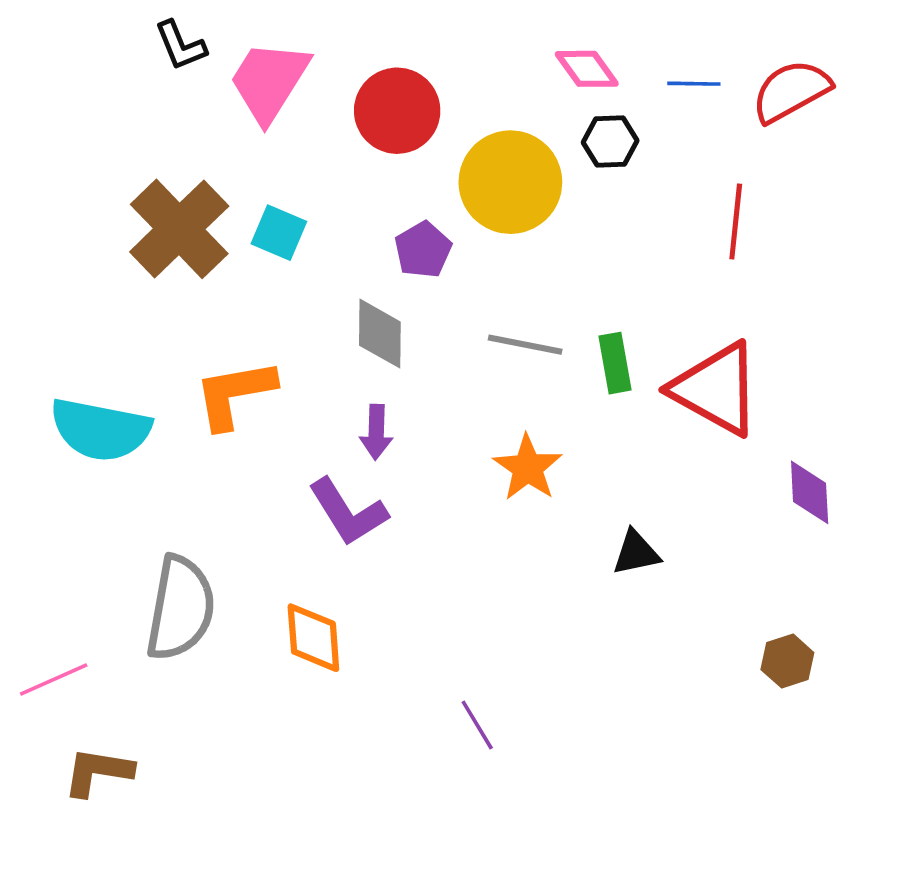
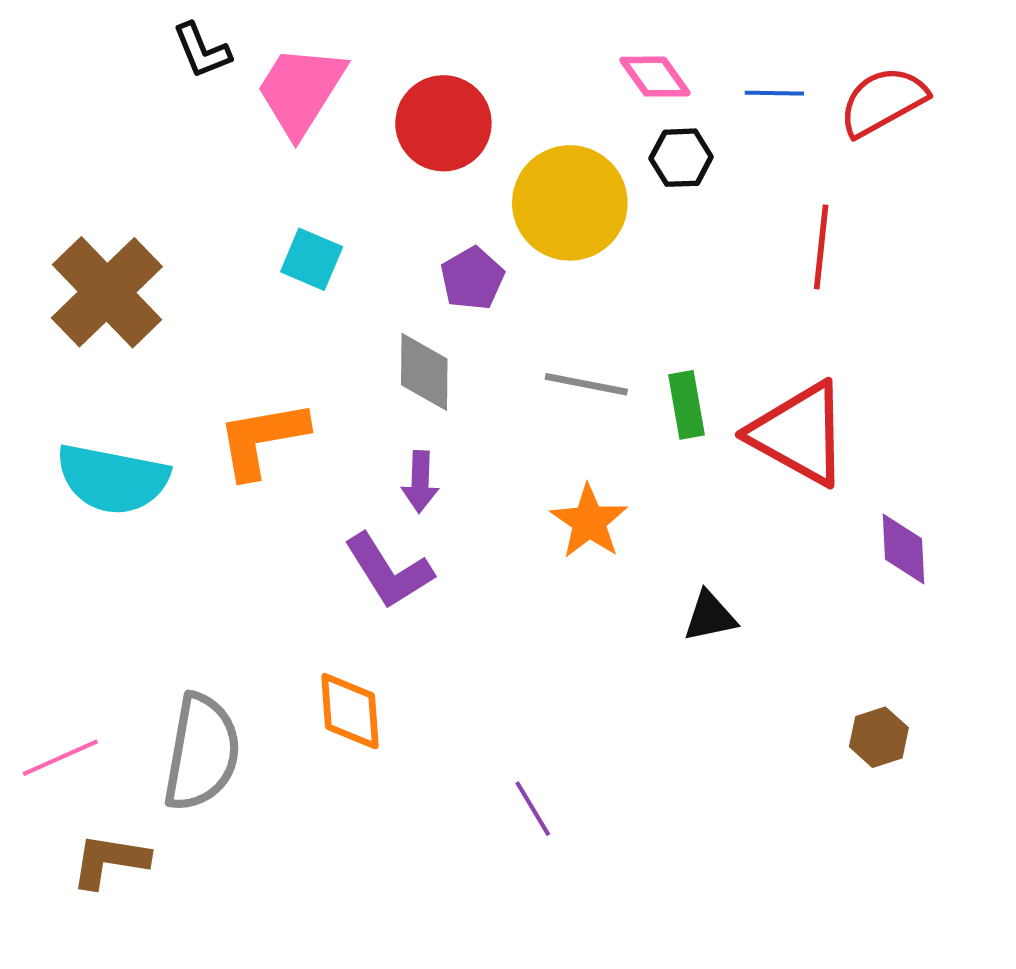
brown cross: (179, 229) -> (107, 292), moved
gray semicircle: (180, 608) -> (202, 752), moved

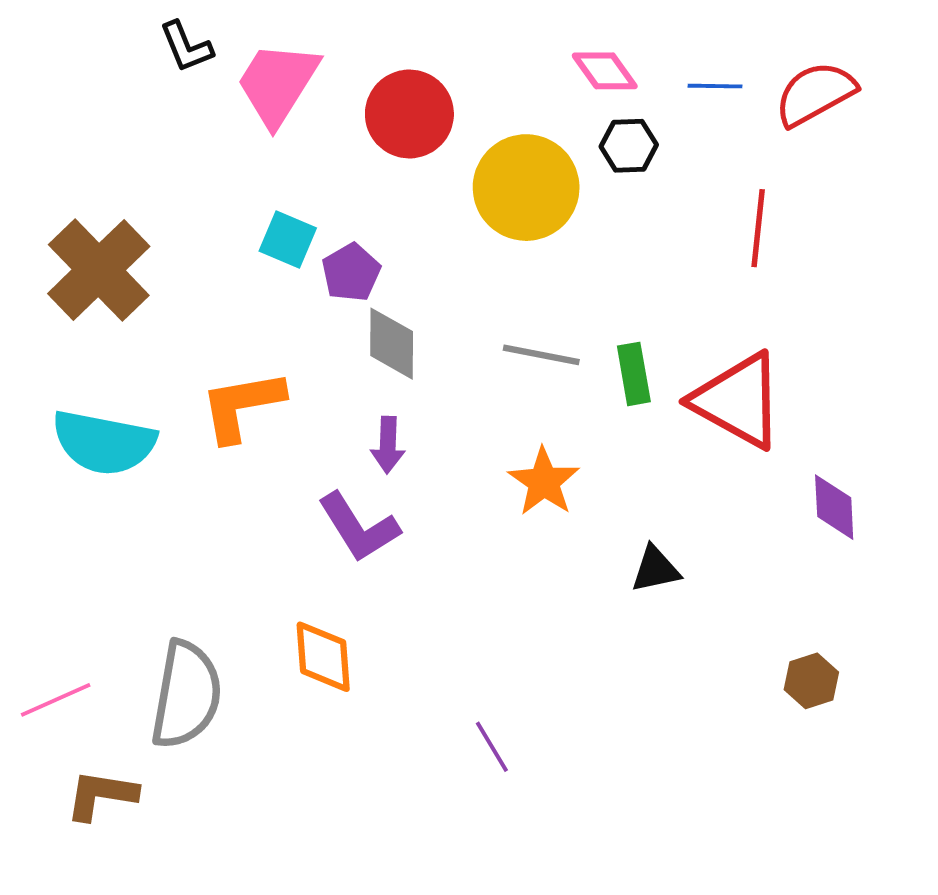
purple pentagon: (472, 278) -> (351, 273), moved

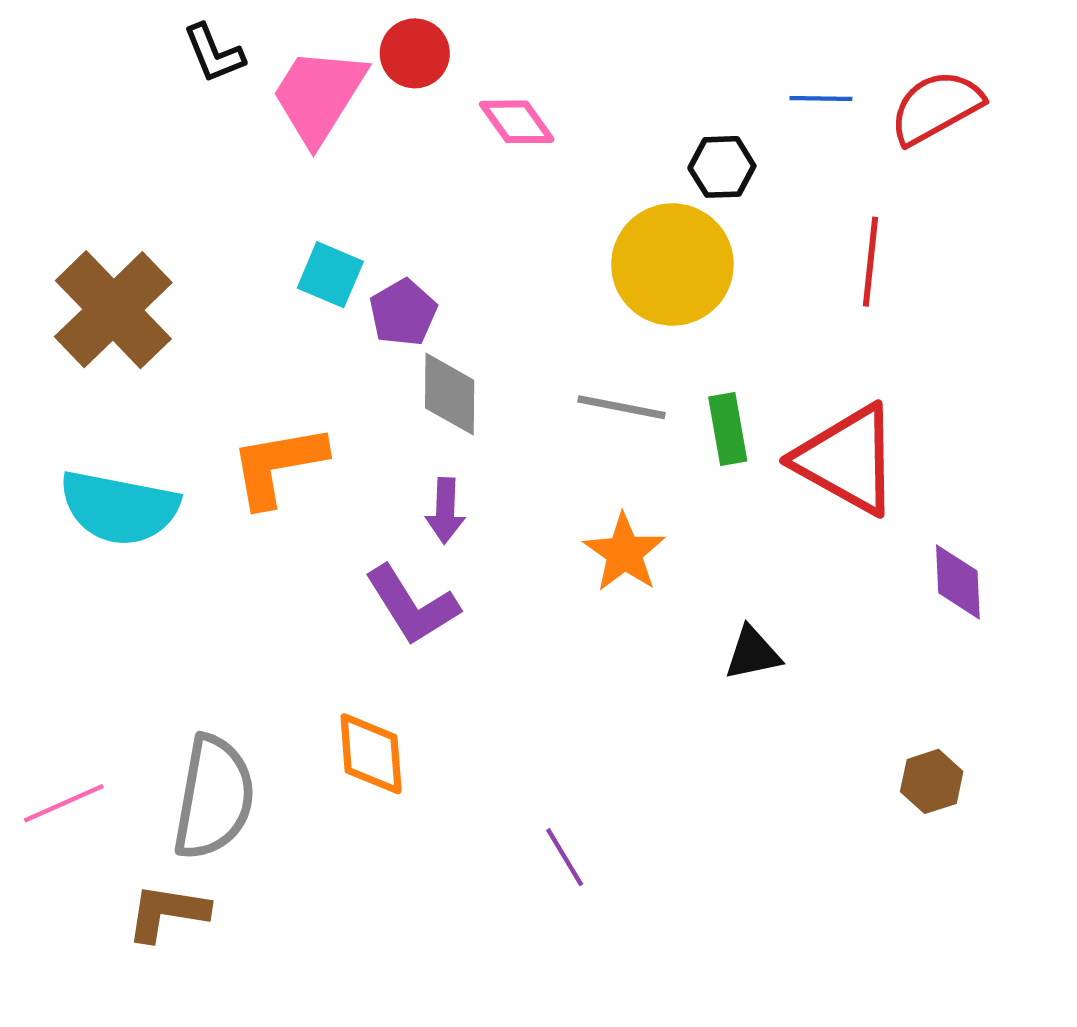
pink diamond: (605, 71) -> (517, 122), moved
red circle: (409, 114) -> (415, 53), moved, size x0.7
yellow circle: (526, 188) -> (672, 265), moved
brown L-shape: (101, 795) -> (167, 912), moved

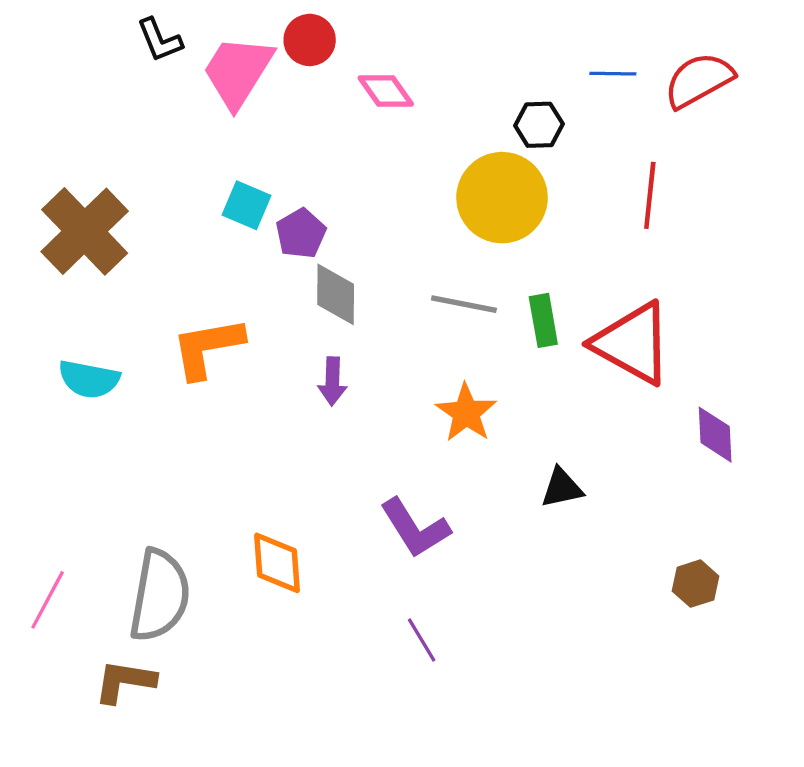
cyan semicircle: (119, 508) -> (89, 379), size x0.7
purple L-shape: (412, 605) -> (415, 528), moved
pink line: (64, 803) -> (48, 600), turned -38

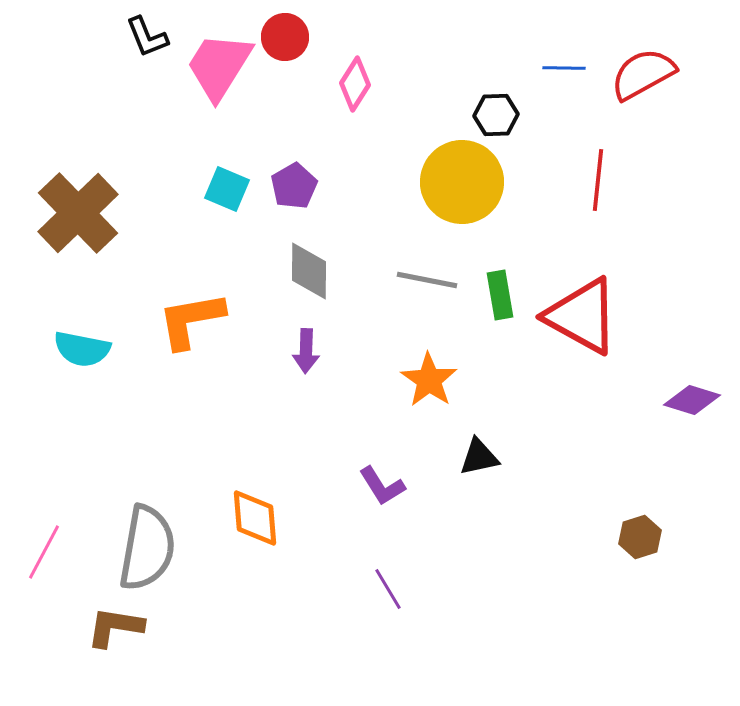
pink diamond: (386, 91) -> (355, 84), turned 68
purple pentagon: (301, 233) -> (294, 186), moved
purple diamond: (715, 435) -> (692, 400), moved, turned -70
black triangle: (562, 488) -> (479, 457), moved
purple L-shape: (415, 528) -> (382, 486), size x0.7

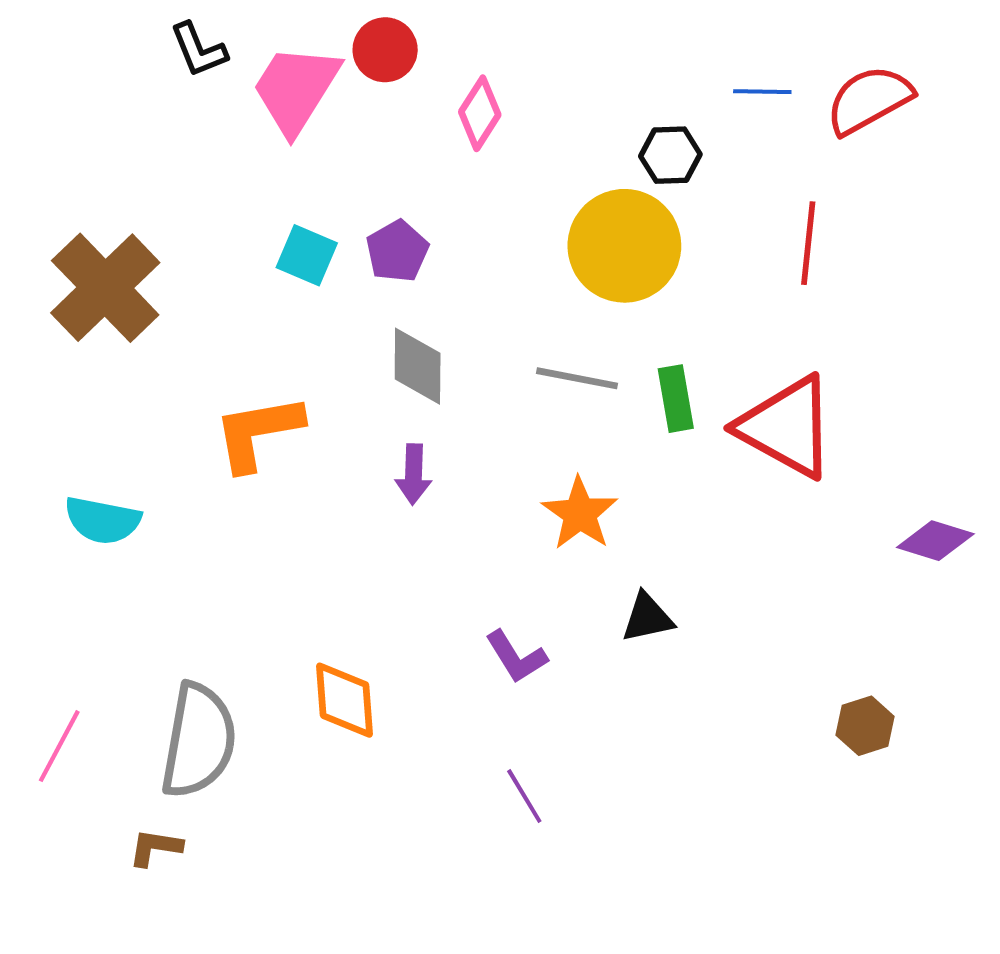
cyan semicircle: (82, 349) -> (103, 520), moved
brown L-shape: (115, 627) -> (155, 847), size x0.7

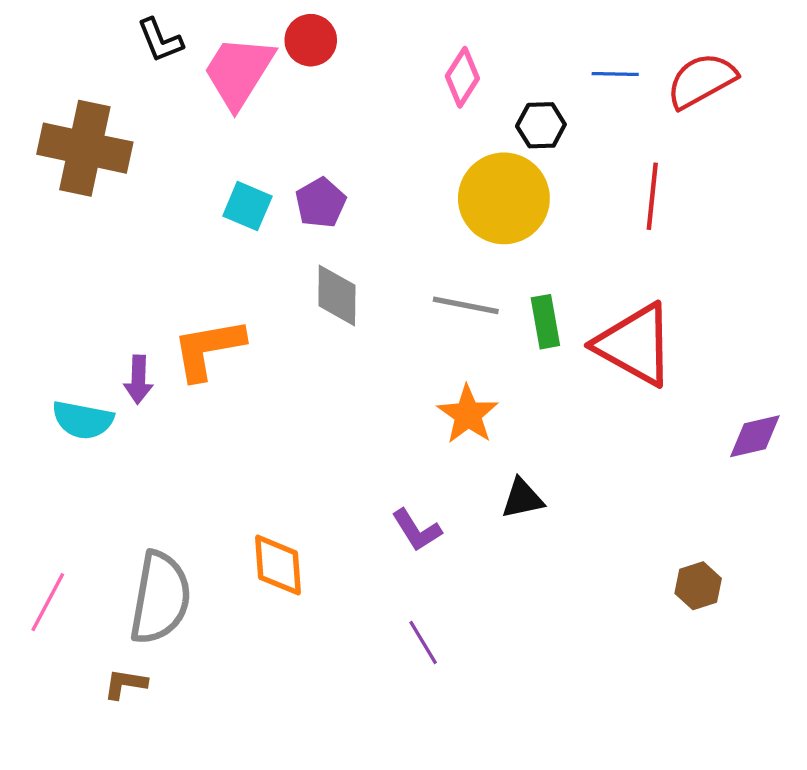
pink diamond: (480, 113) -> (462, 77), moved
brown cross: (105, 288) -> (85, 148), moved, turned -34
purple arrow: (413, 474) -> (138, 380), moved
purple diamond: (935, 541) -> (755, 436), turned -30

